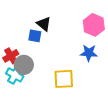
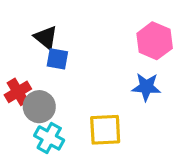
black triangle: (44, 24) -> (46, 37), moved
cyan cross: (15, 75) -> (49, 138), moved

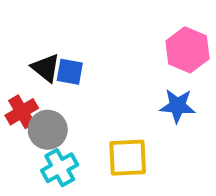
black triangle: (46, 37) -> (46, 68), moved
cyan cross: (49, 138) -> (60, 168), turned 32

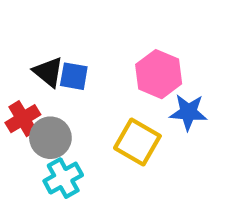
pink hexagon: (187, 50) -> (159, 74), moved
yellow square: (128, 158) -> (137, 142), moved, turned 33

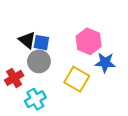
red cross: (23, 119) -> (14, 78), moved
gray circle: (50, 138) -> (39, 61), moved

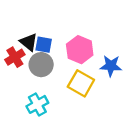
pink hexagon: (89, 41) -> (80, 50), moved
red cross: (14, 78) -> (15, 57), moved

